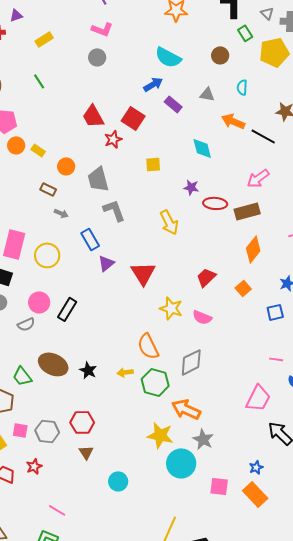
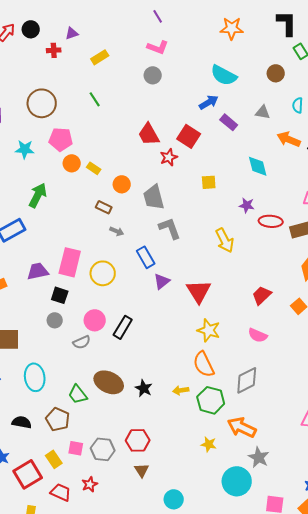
yellow star: (171, 308) -> (209, 330), moved
yellow star: (160, 435) -> (209, 444), moved, size x0.6

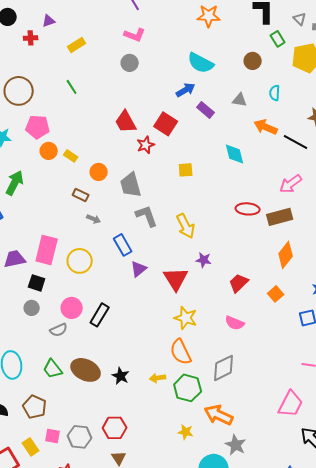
purple star: (247, 205) -> (204, 260), moved
yellow arrow: (225, 240) -> (186, 226), moved
green trapezoid: (78, 394) -> (53, 369), moved

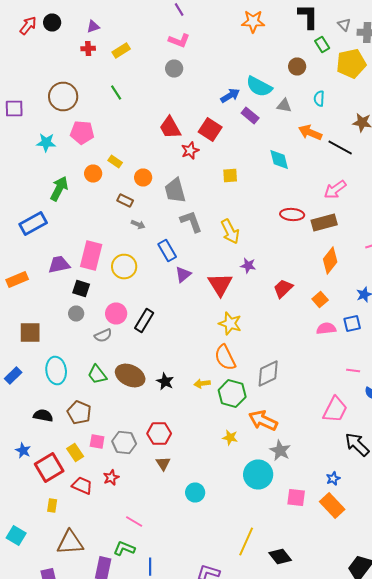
red cross: (31, 38) -> (88, 48), moved
cyan semicircle: (201, 63) -> (259, 86), moved
orange circle: (49, 151) -> (93, 174), moved
pink semicircle: (235, 323) -> (326, 328), moved, turned 150

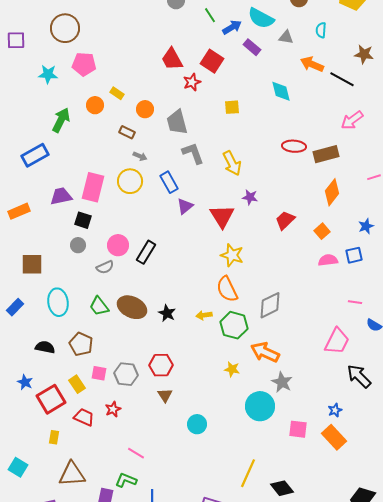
green line: (116, 92) -> (210, 15), moved
pink arrow: (335, 190) -> (352, 120), moved
yellow circle: (124, 266) -> (130, 181), moved

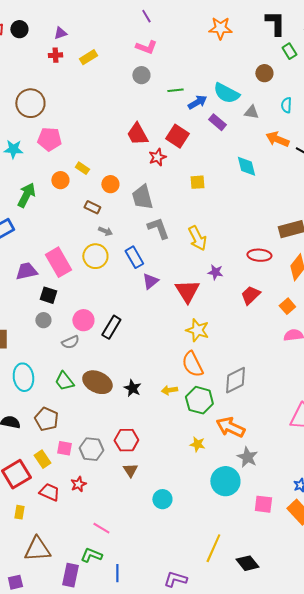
green line: (210, 15) -> (175, 90), turned -63
red ellipse: (294, 146) -> (259, 255), moved
pink rectangle: (93, 187) -> (58, 262), turned -44

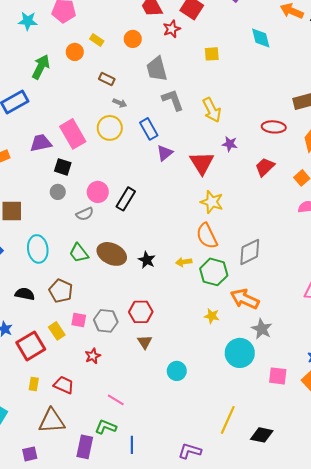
orange circle: (110, 184) -> (133, 39), moved
red trapezoid: (49, 492) -> (64, 385), moved
black diamond: (247, 563) -> (262, 435), turned -40

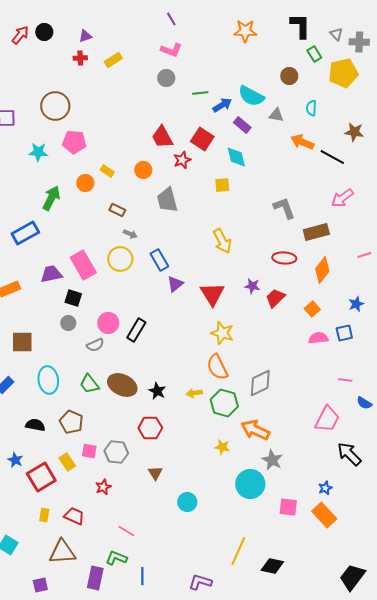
cyan diamond: (261, 38) -> (236, 157), moved
gray L-shape: (173, 100) -> (284, 208), moved
purple star: (230, 144) -> (252, 286), moved
red hexagon: (141, 312) -> (150, 428), moved

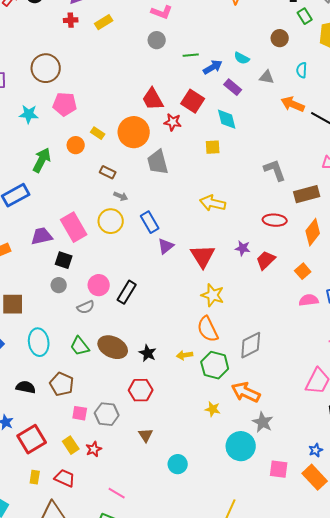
cyan semicircle: (251, 96) -> (242, 58), size x0.6
red star: (182, 160) -> (173, 122), turned 30
orange circle: (143, 170) -> (134, 132), size x1.8
yellow arrow: (222, 241) -> (213, 203), turned 130
yellow rectangle: (67, 462) -> (71, 445), moved

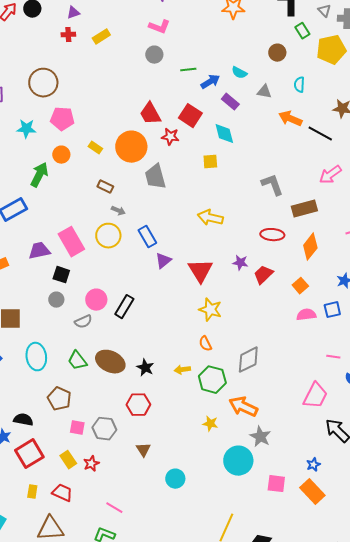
orange circle: (76, 145) -> (61, 155), moved
orange semicircle: (208, 329) -> (205, 344), size x0.6
black semicircle: (26, 387) -> (23, 420), moved

